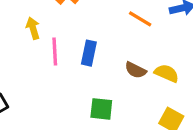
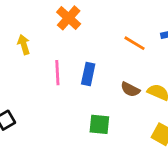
yellow arrow: (33, 28) -> (24, 45), moved

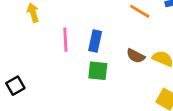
green square: (99, 124) -> (98, 71), moved

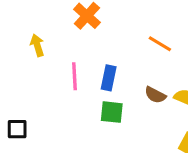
black square: (15, 86) -> (17, 129), turned 30

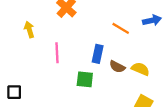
blue rectangle: (109, 78) -> (98, 54), moved

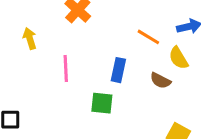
brown semicircle: (117, 67) -> (160, 81), moved
yellow semicircle: (140, 69) -> (178, 58), moved, turned -144

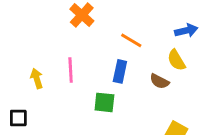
orange line: (148, 37) -> (131, 40), moved
yellow arrow: (30, 38) -> (37, 78), moved

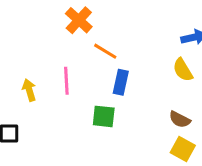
orange line: (131, 40) -> (105, 51), moved
brown semicircle: (159, 81) -> (180, 120), moved

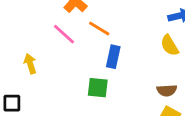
pink line: (66, 81) -> (64, 34), moved, turned -45
brown semicircle: (180, 120) -> (167, 90), turned -30

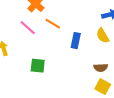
blue rectangle: (113, 57) -> (76, 41), moved
green square: (98, 88) -> (38, 66), moved

